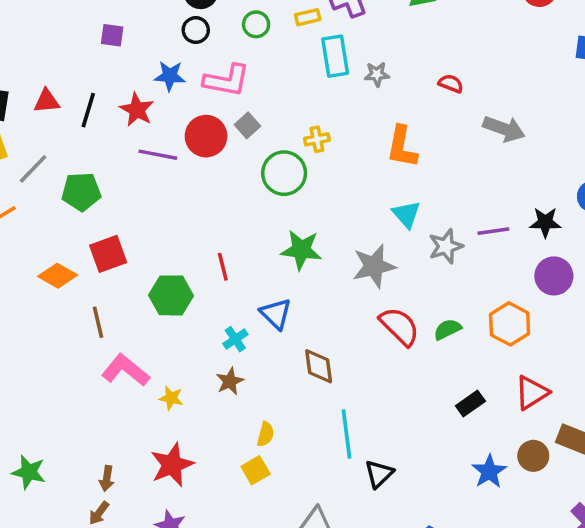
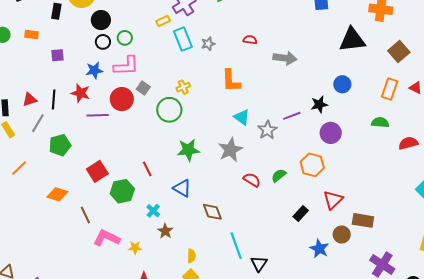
green circle: (256, 24) -> (125, 38), moved
gray line: (33, 169) -> (38, 123), moved
red square: (108, 254) -> (97, 171), moved
red semicircle: (399, 326) -> (252, 180), size x0.7
cyan cross: (235, 339) -> (153, 211), moved

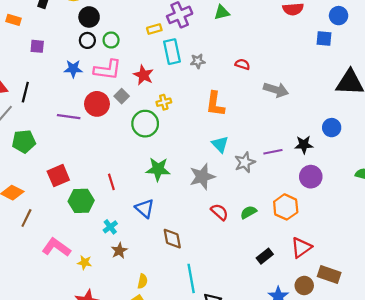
red star: (80, 93) -> (143, 75), moved
brown line: (85, 215) -> (26, 218), moved, turned 42

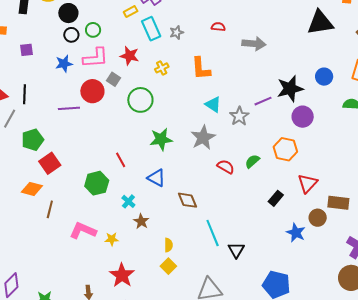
yellow cross: (164, 102) -> (162, 68), moved
blue circle: (332, 128) -> (324, 77), moved
black star: (304, 145) -> (290, 89), size x1.5
red square: (58, 176) -> (50, 163), moved

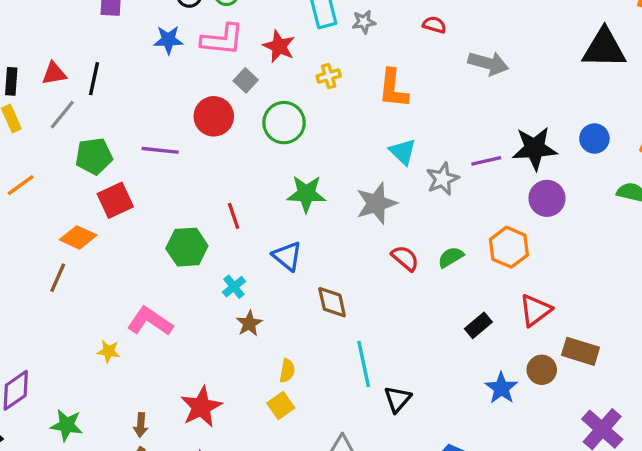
red circle: (92, 91) -> (214, 116), moved
purple line: (69, 108) -> (160, 150), moved
brown line: (50, 209) -> (58, 278), moved
yellow star: (112, 239) -> (109, 351), moved

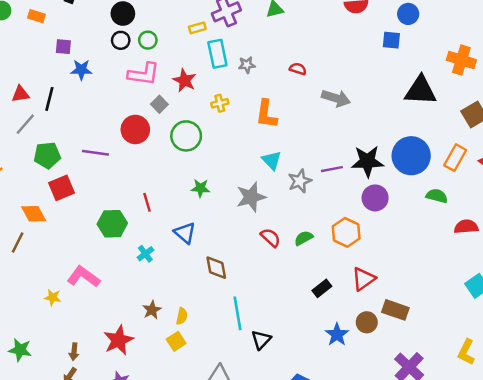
blue star: (168, 40) -> (81, 70), moved
blue circle: (594, 139) -> (411, 156), size x1.8
green star: (306, 194) -> (200, 188), size x0.7
orange diamond: (78, 237) -> (34, 214), turned 35
brown star: (249, 323) -> (152, 310), moved

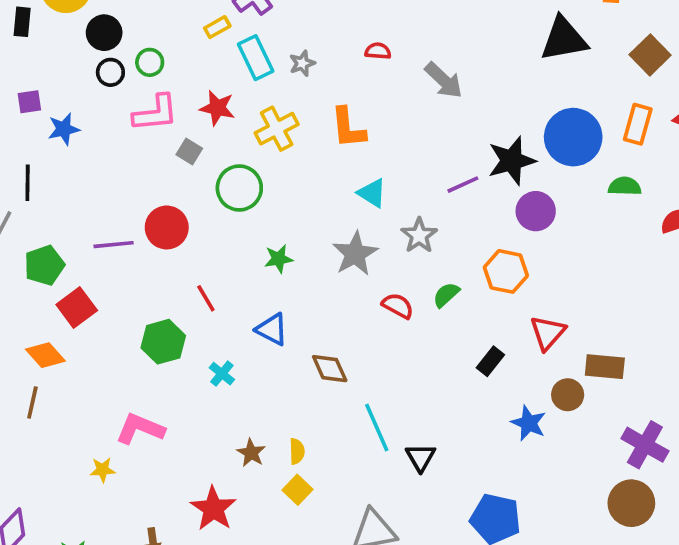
gray arrow: (336, 98) -> (444, 80), turned 40
yellow cross: (220, 103) -> (277, 129), size x1.6
red circle: (135, 129) -> (167, 227), moved
gray star: (300, 181) -> (419, 235), moved

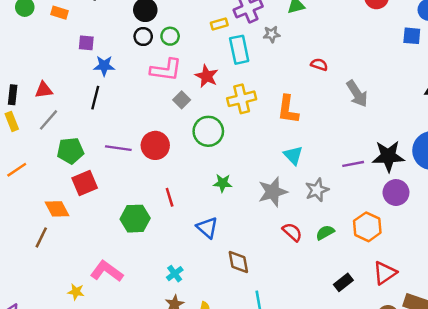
gray star: (302, 63) -> (272, 34), moved
black line: (28, 183) -> (95, 98), moved
cyan cross: (222, 374) -> (175, 274), moved

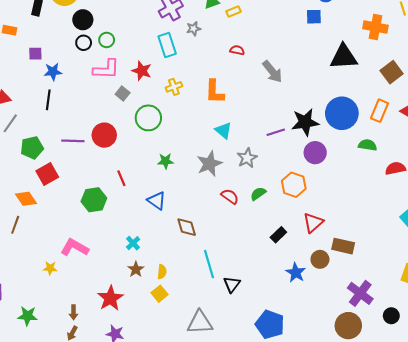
yellow rectangle: (219, 24) -> (234, 11), moved
yellow cross: (242, 99) -> (174, 87), size x0.7

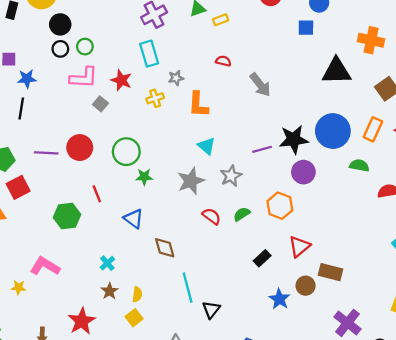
gray star: (194, 29) -> (176, 78), moved
green circle: (148, 118) -> (126, 152), moved

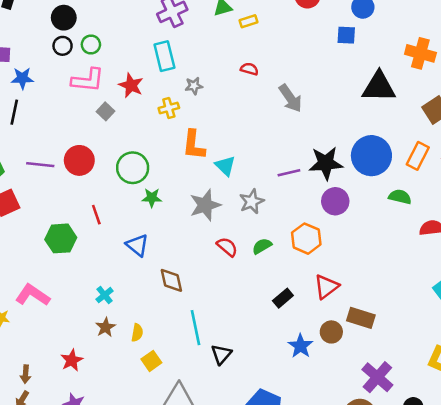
orange L-shape: (198, 104) -> (194, 145), moved
yellow square: (134, 318) -> (151, 361), moved
red star: (82, 321) -> (72, 360), size x0.7

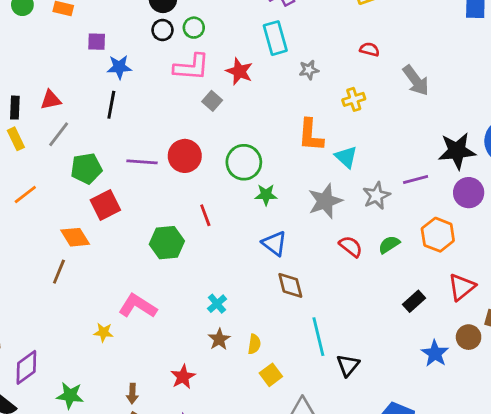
yellow cross: (169, 108) -> (354, 99), moved
purple line: (289, 173) -> (416, 180), moved
blue triangle: (137, 245) -> (274, 243), moved

